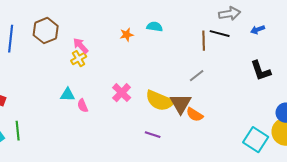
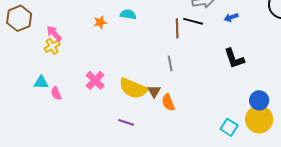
gray line: (197, 76) -> (170, 63), turned -63
brown triangle: (181, 104) -> (154, 91), size x0.6
orange semicircle: (195, 115) -> (168, 102), turned 36
cyan square: (256, 140) -> (229, 127), size x0.7

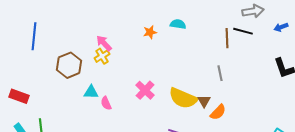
brown hexagon: (19, 18) -> (69, 65), moved
orange semicircle: (168, 102) -> (218, 112), turned -114

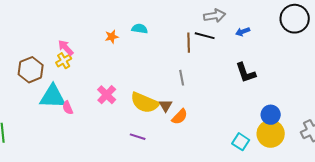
cyan triangle: (91, 92) -> (53, 97), size x1.8

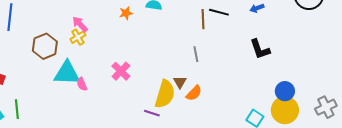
yellow semicircle: (145, 103) -> (165, 94), moved, turned -96

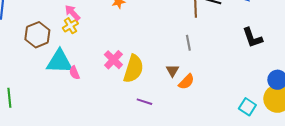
yellow semicircle: (165, 94) -> (133, 69), moved

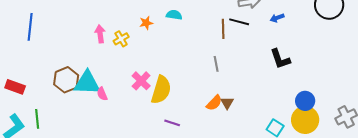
pink arrow: (72, 13) -> (100, 34), turned 36
yellow cross: (70, 26) -> (121, 39), moved
brown hexagon: (37, 35) -> (66, 80), moved
brown triangle: (172, 71) -> (227, 103), moved

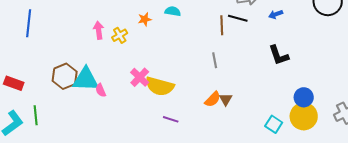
yellow semicircle: (161, 90) -> (160, 86), turned 88

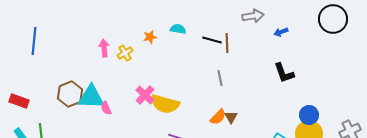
black line: (238, 18) -> (212, 40), moved

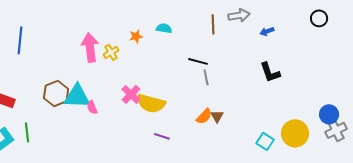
black circle: (333, 19) -> (319, 18), size x0.6
black line: (212, 40) -> (198, 61), moved
brown line: (227, 43) -> (213, 24), moved
pink arrow: (104, 48) -> (90, 47), size x1.6
blue circle: (309, 115) -> (329, 114), moved

